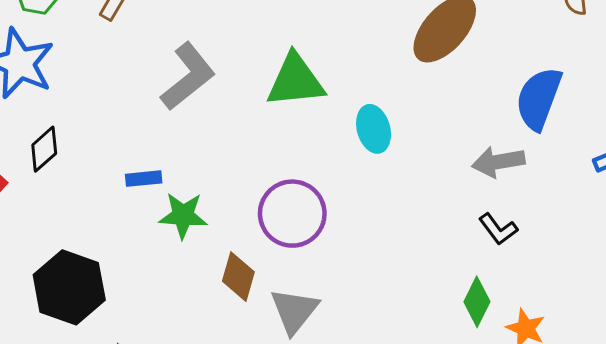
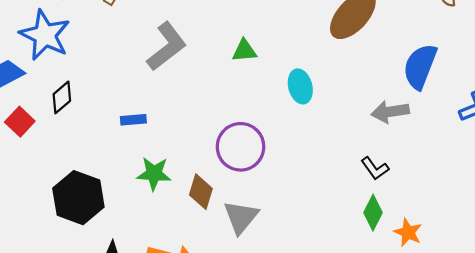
green triangle: (295, 81) -> (244, 51), size x0.6
green star: (183, 215) -> (154, 174), moved
black L-shape: (498, 229) -> (375, 168), moved

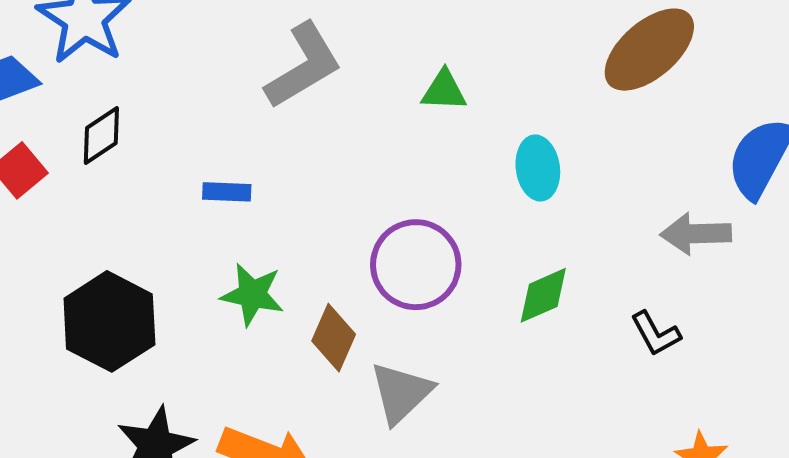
green diamond: (373, 213) -> (543, 295), moved, turned 32

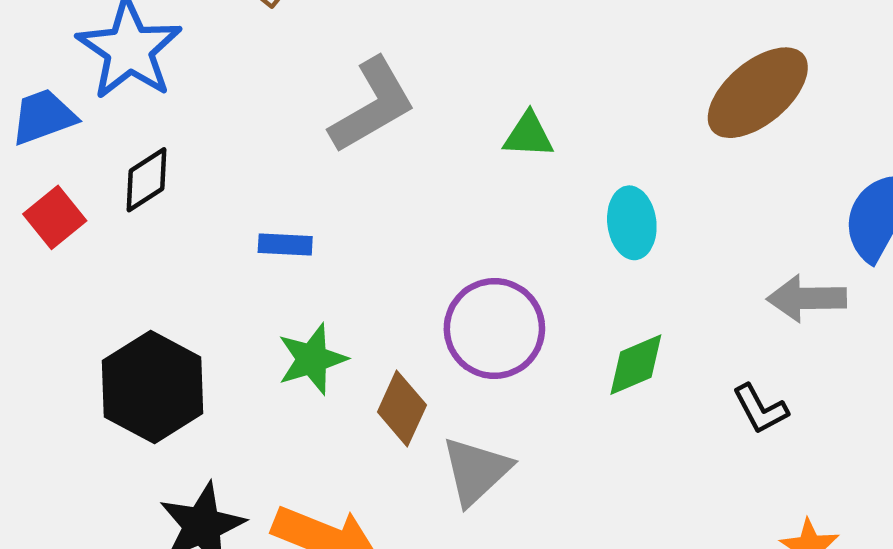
green star: (252, 294) -> (312, 359), turned -30

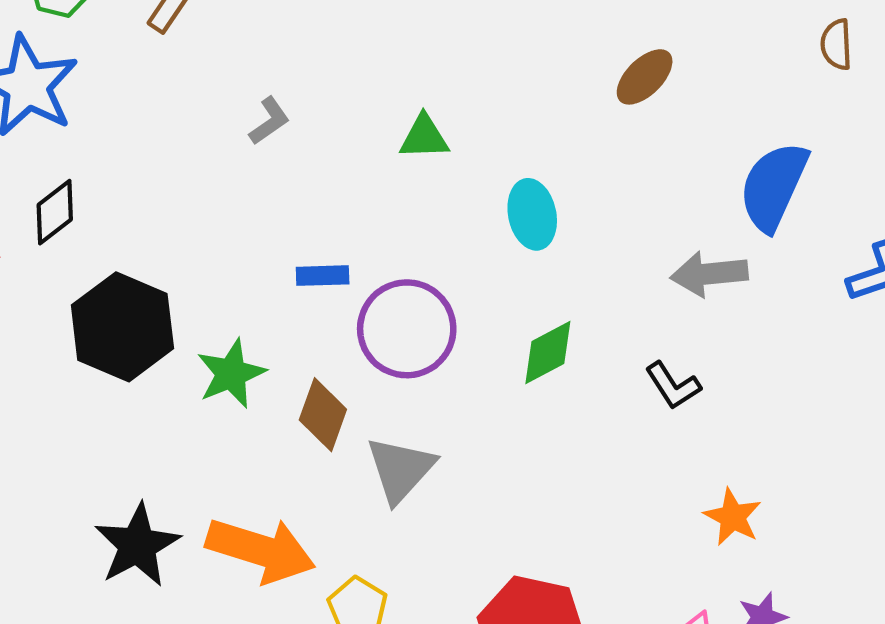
brown ellipse: (758, 93) -> (645, 77), size x0.6
gray L-shape: (372, 105) -> (269, 121), size x0.5
blue rectangle: (285, 245) -> (323, 276), moved
black hexagon: (153, 387) -> (122, 327), moved

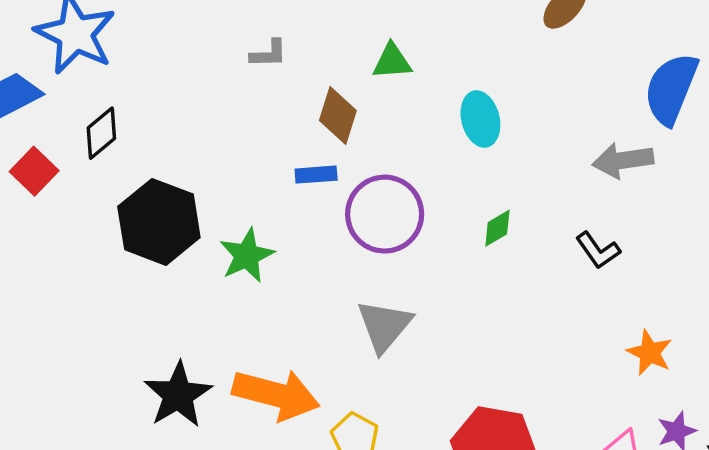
gray L-shape: (269, 121) -> (269, 54), turned 36
green diamond: (548, 353) -> (497, 228), size x0.7
brown diamond: (323, 415) -> (338, 115), moved

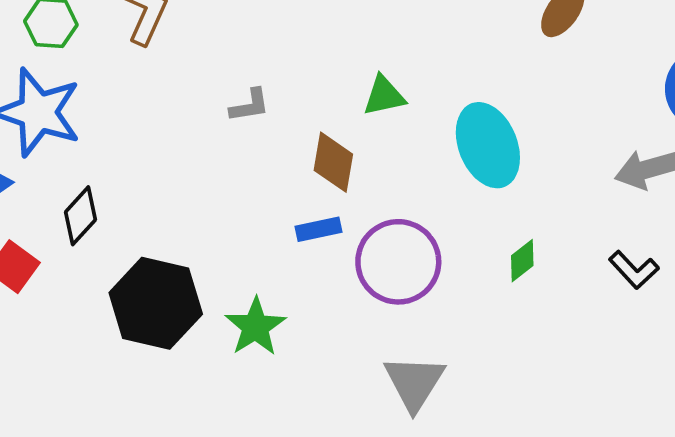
cyan ellipse: (480, 119) -> (488, 145), size x1.4

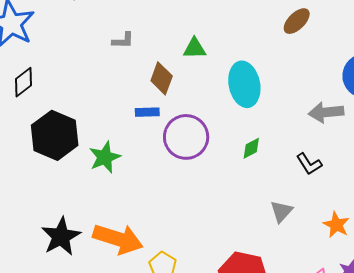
gray triangle: (414, 383) -> (281, 211), moved, size x0.7

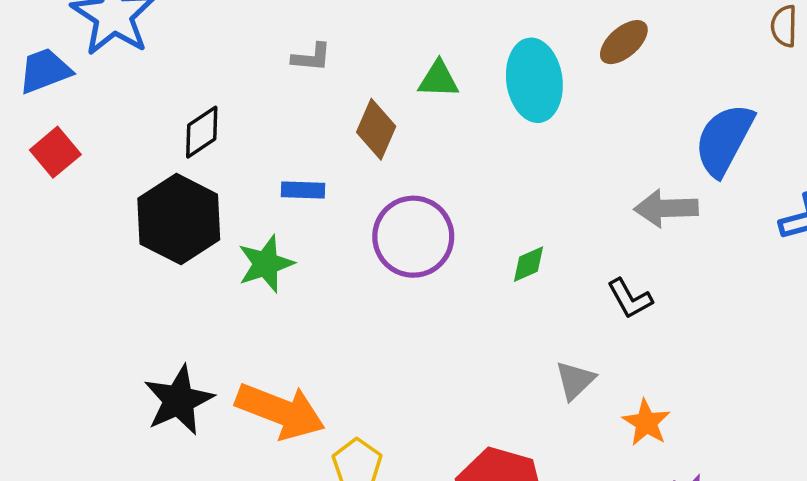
black diamond: (24, 82) -> (202, 132), moved
cyan ellipse: (244, 84) -> (534, 80), moved
blue rectangle: (147, 112) -> (303, 190), moved
orange star: (336, 225) -> (646, 423), moved

